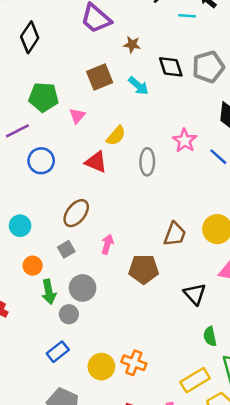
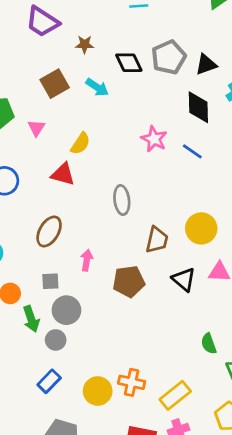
gray ellipse: (147, 162) -> (122, 200), moved
gray square: (66, 249) -> (50, 281), moved, turned 35
black triangle: (195, 294) -> (184, 279), moved
yellow rectangle: (195, 380) -> (175, 395), moved

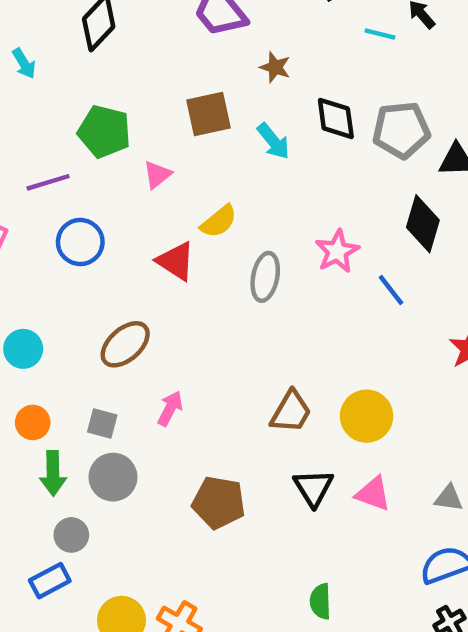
gray ellipse: (122, 200) -> (265, 277), moved
brown pentagon: (129, 281) -> (219, 502), moved
gray circle: (56, 340) -> (71, 535), moved

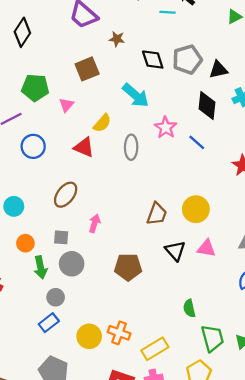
cyan arrow: (273, 141) -> (136, 95), moved, size x1.4

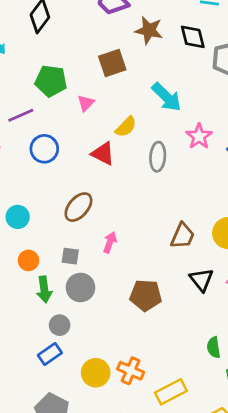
brown star: (117, 39) -> (149, 30), size x1.5
black diamond: (153, 60) -> (193, 37), moved

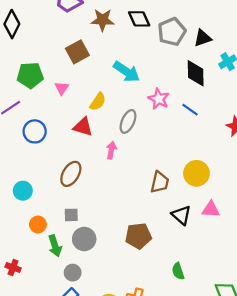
gray ellipse: (158, 157) -> (128, 121), turned 30
pink arrow: (110, 242) -> (111, 150), moved
green semicircle: (214, 347) -> (178, 271), moved

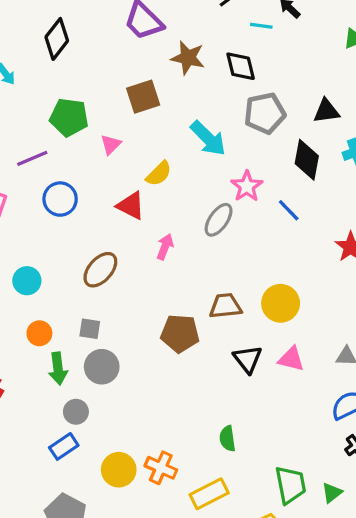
gray pentagon: (172, 32) -> (265, 113), moved
gray ellipse: (128, 121) -> (219, 220), moved
brown trapezoid: (160, 182) -> (225, 306), turned -120
brown pentagon: (138, 236) -> (180, 333), moved

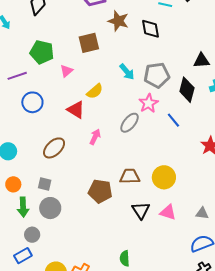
gray pentagon: (265, 113) -> (157, 75), moved
cyan arrow: (208, 138) -> (127, 72), size x0.7

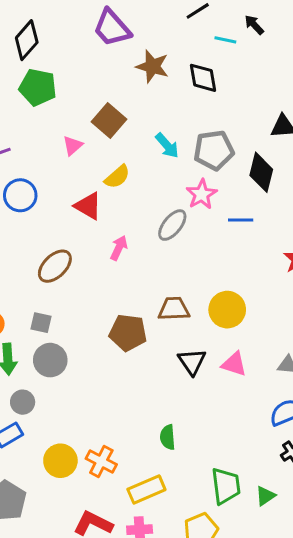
brown square: (89, 43) -> (109, 120), moved, turned -35
green pentagon: (42, 52) -> (38, 87), moved
blue line: (173, 120) -> (241, 220), turned -49

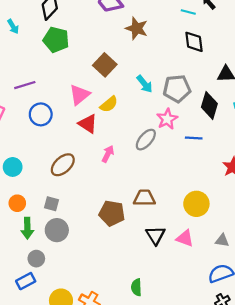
black diamond: (203, 78) -> (194, 42), moved
pink triangle: (73, 146) -> (80, 95), moved, size x1.5
yellow circle: (227, 310) -> (196, 204), moved

